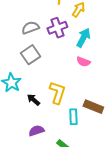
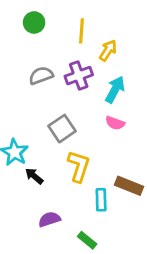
gray square: (30, 55) -> (62, 129), moved
black arrow: (33, 100) -> (34, 176), moved

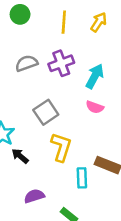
yellow arrow: (108, 50) -> (99, 22), moved

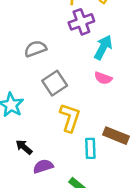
gray semicircle: (26, 63) -> (35, 49), moved
purple cross: (61, 63) -> (81, 22), moved
black arrow: (20, 156) -> (24, 147), moved

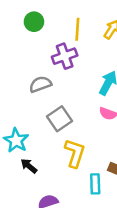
purple cross: (81, 22) -> (65, 56), moved
black arrow: (24, 147) -> (29, 166), moved

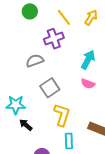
yellow line: (77, 29) -> (64, 17), turned -42
cyan star: (16, 140) -> (16, 105), turned -30
cyan rectangle: (95, 184) -> (69, 141), moved

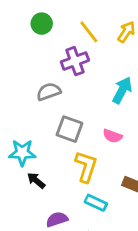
pink semicircle: (88, 84) -> (112, 136), moved
gray square: (50, 88) -> (69, 129), turned -36
cyan rectangle: (69, 141) -> (96, 203), turned -63

